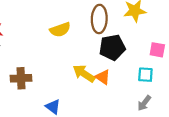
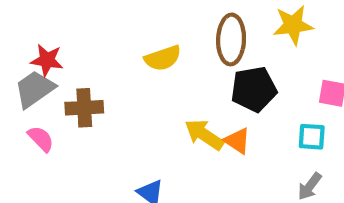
brown cross: (21, 78) -> (84, 108), moved

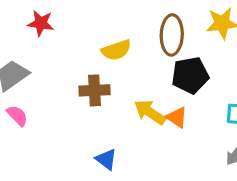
red star: (47, 60) -> (41, 23), moved
brown cross: (84, 108) -> (94, 90), moved

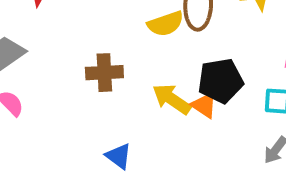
yellow semicircle: (116, 50) -> (166, 24), moved
black pentagon: (190, 75) -> (221, 81), moved

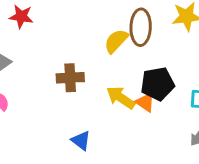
yellow semicircle: (166, 24) -> (116, 41), turned 152

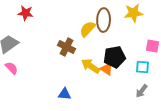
brown cross: (70, 78) -> (67, 47), moved, turned 30
blue triangle: (81, 141) -> (65, 94), turned -32

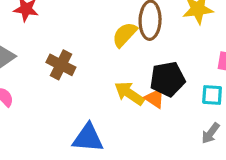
brown cross: (67, 47) -> (61, 65), moved
blue triangle: (65, 94) -> (88, 138), size x1.5

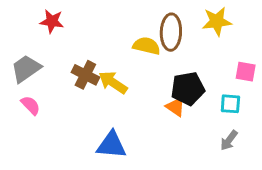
yellow semicircle: (125, 35) -> (147, 46), turned 60
yellow arrow: (129, 93) -> (113, 82), moved

